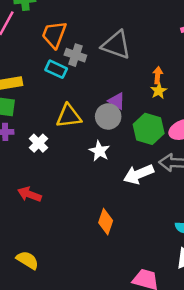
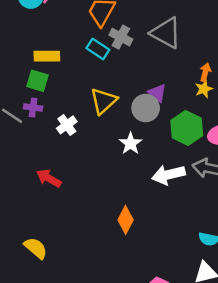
yellow triangle: (69, 116) -> (104, 101), turned -44

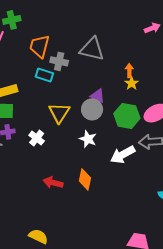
red arrow: (49, 178) -> (53, 183), moved
orange diamond: (126, 220) -> (85, 179), moved

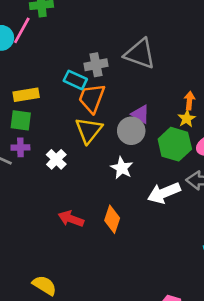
orange trapezoid: (39, 46) -> (92, 98), moved
gray cross: (59, 61) -> (96, 65), turned -30
orange arrow: (129, 71) -> (189, 101), moved
yellow star: (132, 83) -> (187, 119), moved

